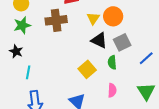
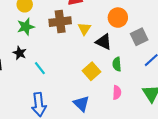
yellow triangle: (93, 18) -> (84, 29), moved
gray square: (122, 42) -> (139, 37), moved
cyan line: (28, 72) -> (40, 68), moved, turned -48

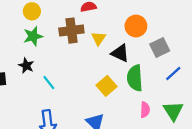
green semicircle: (117, 64) -> (135, 78), size x1.6
pink semicircle: (117, 92) -> (145, 110), moved

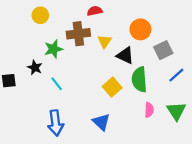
green star: (33, 36) -> (53, 49), moved

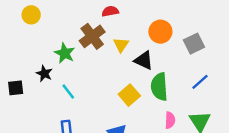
yellow circle: (40, 15) -> (31, 15), moved
brown cross: (78, 34) -> (92, 36), turned -30
green star: (53, 49) -> (65, 53), turned -30
gray square: (163, 50) -> (194, 44), moved

